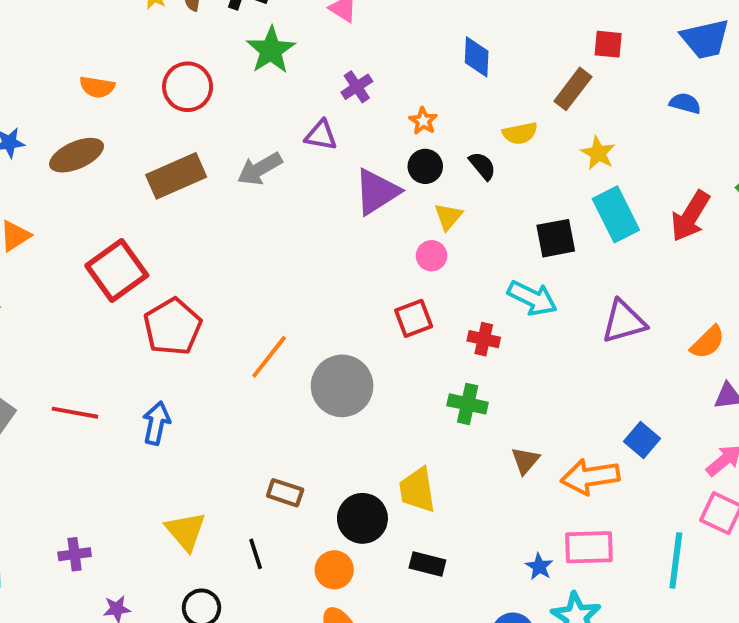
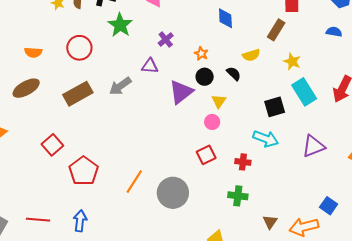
red square: (117, 270) -> (52, 145), size x0.7

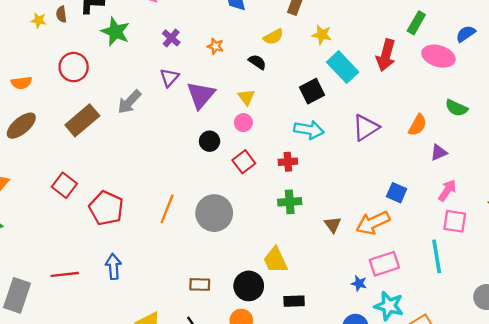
purple triangle: (150, 66) -> (169, 78), moved, turned -42
black circle: (205, 77) -> (210, 141), moved

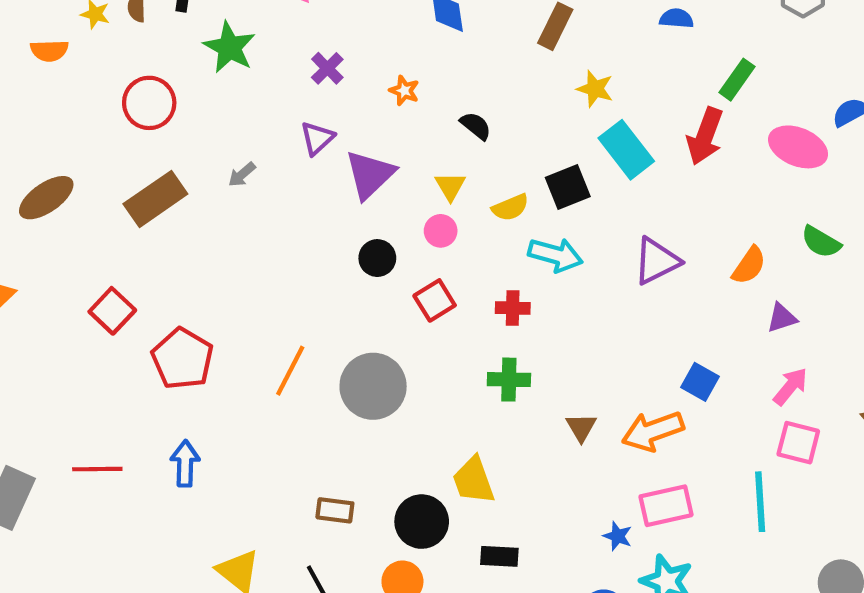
green rectangle: (416, 23) -> (737, 80), moved
yellow semicircle: (273, 37) -> (510, 207), moved
orange semicircle: (21, 83) -> (49, 51), moved
gray arrow: (129, 102) -> (242, 174), size x0.6

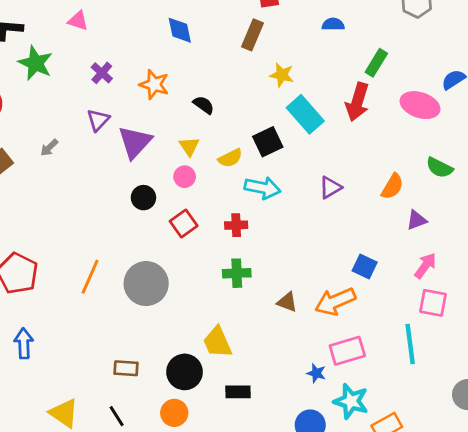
orange star: (404, 91) -> (154, 84), size x1.5
purple triangle: (656, 261) -> (330, 187), size x0.7
brown triangle: (581, 427) -> (287, 302), turned -35

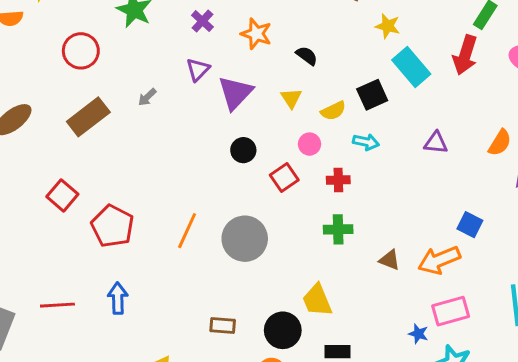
pink circle: (185, 177) -> (310, 144), moved
purple triangle: (330, 187) -> (436, 143), turned 35
cyan arrow: (262, 188) -> (366, 142), size x0.7

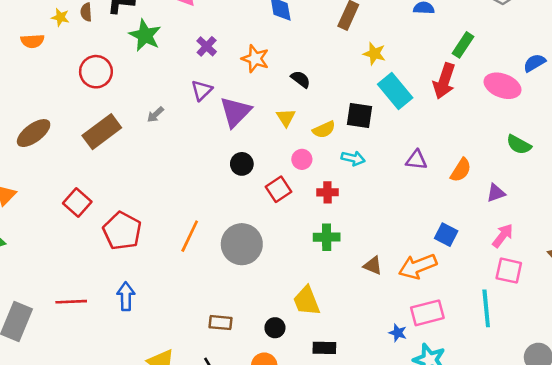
black square: (372, 95) -> (359, 116), turned 32
orange semicircle: (500, 143) -> (461, 170), moved
black circle: (283, 330) -> (275, 328), size x0.6

